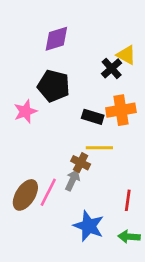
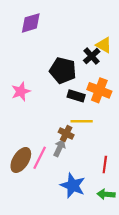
purple diamond: (56, 39) -> (31, 23), moved
black pentagon: (54, 86) -> (63, 70), moved
orange cross: (121, 110) -> (99, 90), turned 30

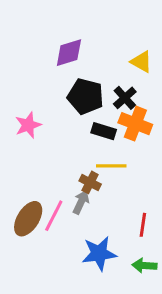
purple diamond: (31, 23) -> (69, 53), moved
black cross: (92, 56) -> (125, 98), moved
blue star: (73, 185) -> (99, 253), turned -30

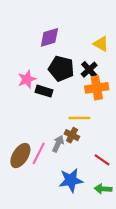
orange cross: (135, 124) -> (97, 88), turned -30
pink star: (28, 125) -> (27, 79), moved
black rectangle: (104, 131) -> (44, 91), moved
brown cross: (90, 182) -> (72, 135), moved
red line: (143, 225) -> (102, 160), turned -63

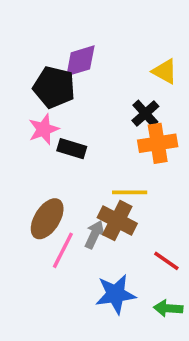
black pentagon: (61, 69) -> (54, 87), moved
brown cross: (72, 135) -> (117, 221), size x1.5
brown ellipse: (20, 156) -> (47, 219), moved

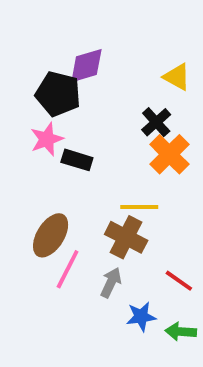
orange cross: (158, 143) -> (169, 154), turned -36
gray arrow: (94, 235) -> (111, 283), moved
blue star: (116, 294) -> (141, 317), moved, size x0.7

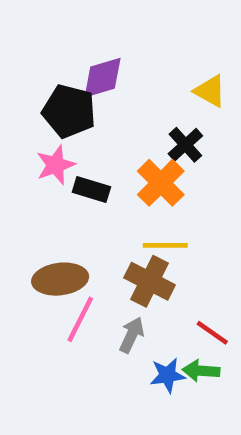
orange cross: (169, 154) -> (161, 183), moved
brown ellipse: (51, 235) -> (60, 279), turned 51
green arrow: (181, 332) -> (201, 371), moved

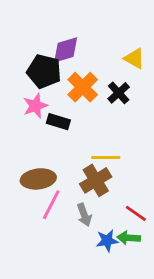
orange cross: (161, 183) -> (83, 87), moved
brown cross: (150, 281) -> (96, 180), turned 32
gray arrow: (132, 335) -> (84, 215), turned 135

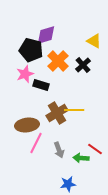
brown cross: (96, 180) -> (57, 113), moved
green arrow: (129, 238) -> (81, 158), moved
blue star: (107, 241) -> (68, 184), moved

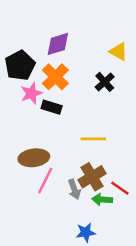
black pentagon: (31, 50) -> (20, 65), moved, turned 30
orange cross: (58, 61) -> (55, 77), moved
brown cross: (57, 113) -> (92, 177), moved

